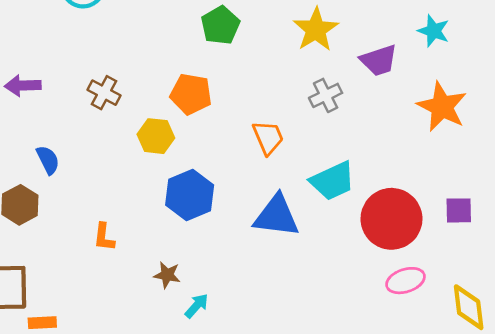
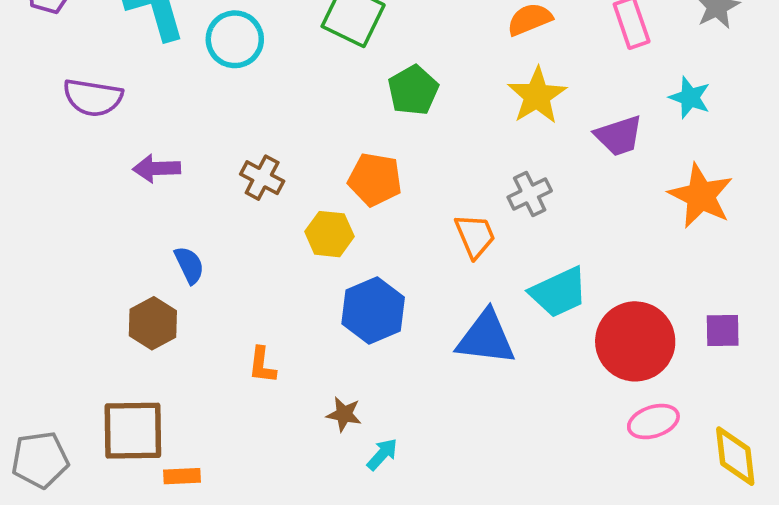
gray cross: (326, 95) -> (530, 194), moved

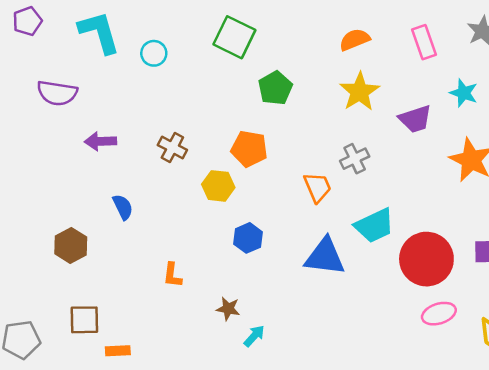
cyan circle: (235, 39) -> (154, 53), size x0.7
blue hexagon: (373, 310) -> (248, 238), size x0.7
brown hexagon: (153, 323) -> (71, 245), moved
brown square: (133, 431) -> (84, 320), size x0.7

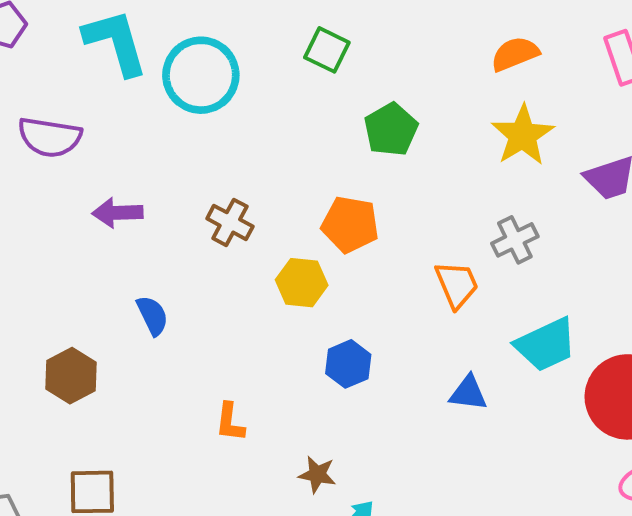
green square: (234, 37) -> (327, 50), size x0.7
cyan circle: (154, 53) -> (201, 75), size x1.8
blue triangle: (325, 257) -> (468, 393), size x0.6

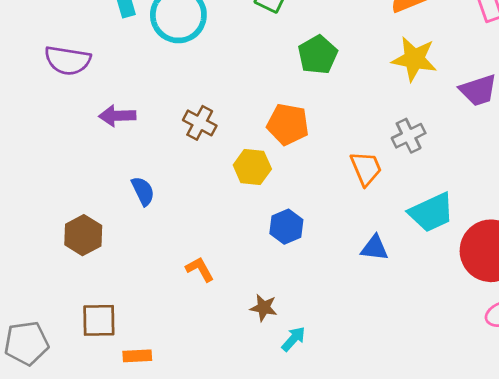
yellow star: (523, 135) -> (414, 59), turned -30
orange L-shape: (230, 422) -> (200, 269), turned 144

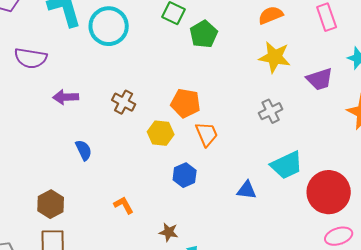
green pentagon: (318, 55) -> (204, 34), moved
orange trapezoid: (366, 168) -> (207, 134), moved
brown hexagon: (83, 235) -> (51, 204), moved

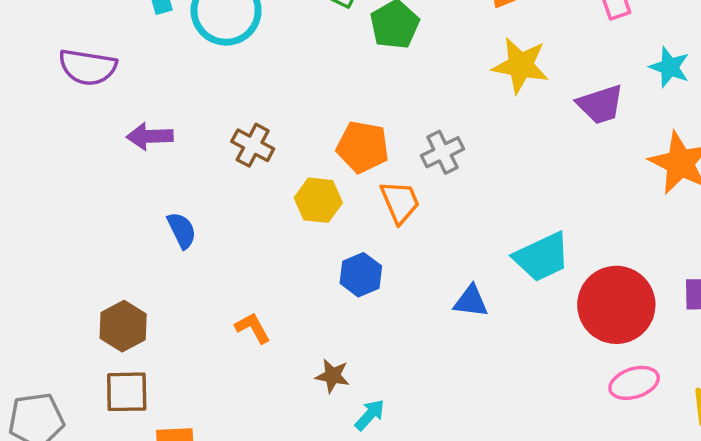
gray cross: (271, 111) -> (442, 152), moved

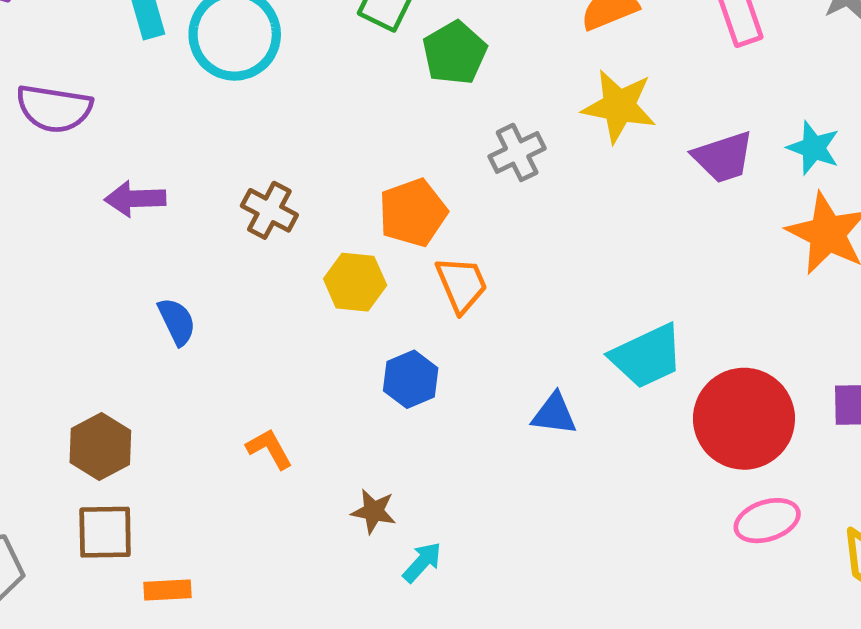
cyan star: (670, 67) -> (813, 148), moved
orange pentagon: (363, 147) -> (413, 213), turned -30
gray cross: (442, 152) -> (517, 152), moved

